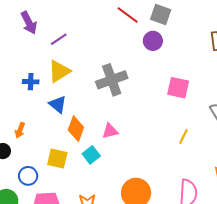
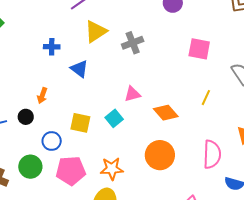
yellow triangle: (59, 71) -> (96, 31), moved
gray cross: (112, 80) -> (133, 43), size x0.7
orange diamond: (76, 129) -> (166, 113), moved, turned -60

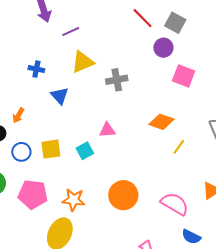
pink square: (199, 49) -> (184, 76), moved
orange diamond: (166, 113) -> (161, 122), moved, turned -40
yellow square: (80, 123) -> (51, 149), turned -30
blue circle: (52, 141) -> (21, 152), moved
pink semicircle: (212, 154) -> (175, 204), turned -72

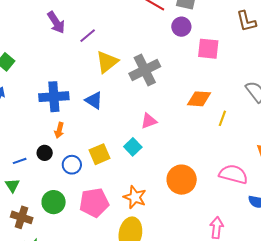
blue cross: (36, 69) -> (54, 97), moved, size x1.8
gray cross: (117, 80) -> (145, 70), size x1.4
orange star: (74, 200) -> (135, 197), turned 30

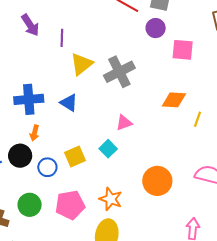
purple line: (88, 36) -> (62, 38), turned -48
black circle: (45, 153) -> (20, 156), size x1.5

